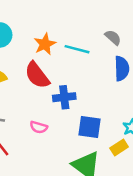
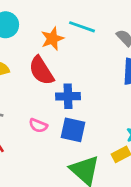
cyan line: (77, 49) -> (82, 27), moved
blue square: (89, 127) -> (73, 130), moved

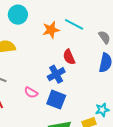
red semicircle: (41, 71) -> (69, 57), moved, size x0.7
blue cross: (68, 96) -> (56, 74), turned -36

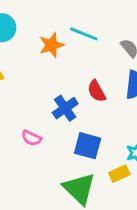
red semicircle: (69, 57) -> (97, 91), moved
blue square: (56, 100) -> (88, 146), moved

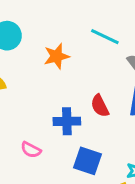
cyan line: (84, 34) -> (105, 37), moved
blue cross: (65, 108) -> (67, 121), turned 30

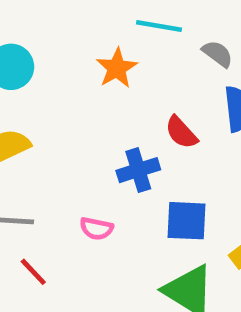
orange star: (57, 56) -> (117, 68), moved

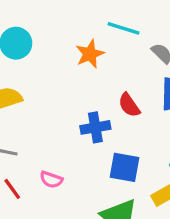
pink semicircle: (96, 229) -> (51, 180), moved

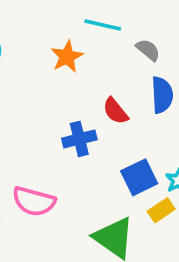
blue square: (124, 167) -> (139, 177), moved, turned -32
pink semicircle: (51, 180) -> (34, 201), size x1.6

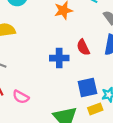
pink semicircle: (34, 201) -> (21, 97), moved, size x0.7

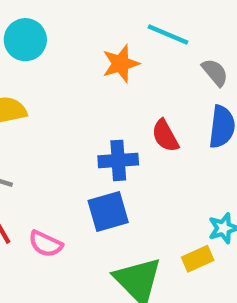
blue square: (87, 88) -> (108, 212), moved

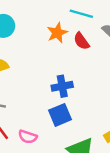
red semicircle: (165, 136) -> (81, 41), moved

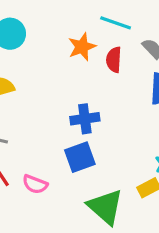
red semicircle: (81, 41) -> (114, 60), turned 36

